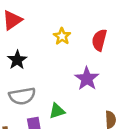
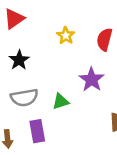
green triangle: (57, 111) -> (61, 101), moved

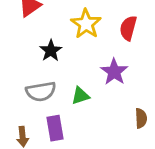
yellow star: (66, 36) -> (86, 24), size x1.5
black star: (19, 60) -> (51, 51), moved

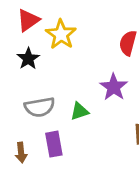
yellow star: (86, 24) -> (61, 34), moved
black star: (51, 51) -> (28, 59), moved

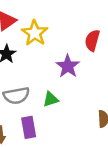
purple star: (114, 87) -> (68, 66), moved

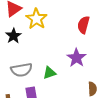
purple star: (68, 66) -> (76, 58), moved

